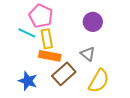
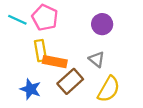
cyan line: (27, 33) -> (17, 20), moved
yellow rectangle: (47, 39) -> (40, 51), moved

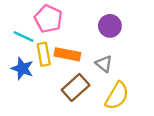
cyan line: (17, 20) -> (24, 37), moved
orange rectangle: (55, 62) -> (67, 54), moved
blue star: (31, 89) -> (22, 69), moved

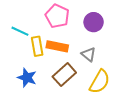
pink pentagon: (48, 19) -> (57, 16), moved
blue star: (22, 69) -> (27, 78), moved

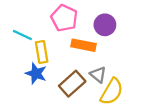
orange rectangle: (57, 46) -> (83, 45), moved
gray triangle: (88, 54) -> (98, 75), moved
blue star: (27, 78) -> (36, 73), moved

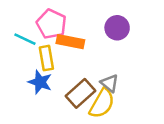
pink pentagon: (64, 18) -> (51, 24), moved
orange rectangle: (83, 45) -> (70, 42), moved
yellow semicircle: (112, 92) -> (102, 103), moved

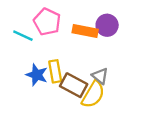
orange rectangle: (70, 42) -> (85, 31), moved
yellow rectangle: (46, 58) -> (55, 71), moved
brown rectangle: (80, 93) -> (74, 85), turned 70

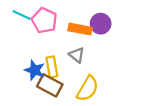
cyan line: (23, 36) -> (22, 15), moved
gray triangle: (100, 76) -> (77, 55), moved
brown rectangle: (74, 85) -> (50, 85), moved

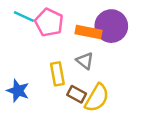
purple circle: (101, 24) -> (111, 26), size x1.4
blue star: (35, 70) -> (18, 91), moved
brown rectangle: (50, 85) -> (77, 94), moved, size x0.7

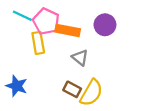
purple circle: (111, 26) -> (105, 25), size x0.7
orange rectangle: (89, 32) -> (68, 30), moved
yellow rectangle: (57, 74) -> (38, 43), moved

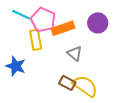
orange rectangle: (68, 30) -> (63, 28), turned -30
blue star: (17, 86) -> (16, 66), moved
yellow semicircle: (91, 93) -> (85, 86), turned -85

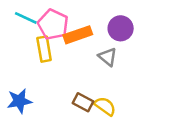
gray triangle: (75, 53) -> (108, 57), moved
blue star: (16, 66) -> (19, 101), moved, turned -30
yellow semicircle: (85, 86) -> (105, 106), size x0.7

